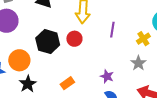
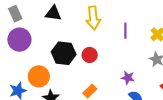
red circle: (74, 39) -> (90, 55), moved

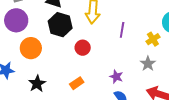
black hexagon: (64, 53) -> (60, 25), moved
orange circle: (39, 76) -> (31, 48), moved

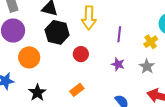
purple star: (116, 77) -> (118, 64), moved

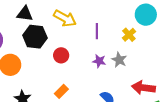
yellow arrow: (89, 18) -> (65, 18), turned -55
gray star: (147, 66) -> (119, 60), moved

